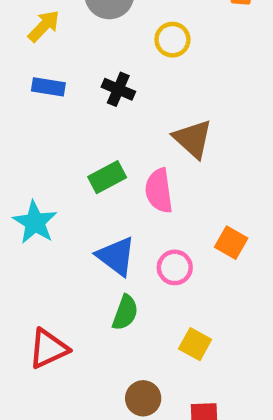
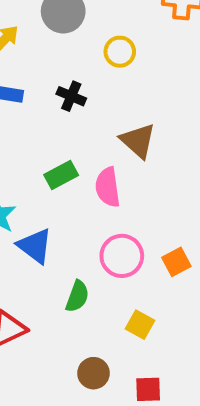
orange square: (231, 243) -> (176, 262), moved, turned 32
blue triangle: (116, 256) -> (35, 246), moved
pink circle: (175, 267) -> (122, 256), size x1.4

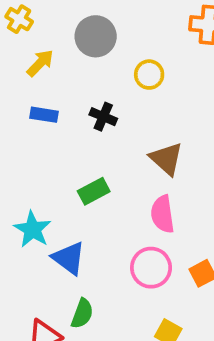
pink semicircle: (108, 187) -> (162, 214), moved
green semicircle: (77, 296) -> (82, 314), moved

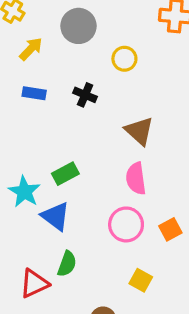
green rectangle: (94, 191) -> (65, 174), moved

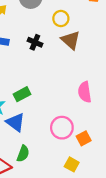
brown triangle: (139, 131) -> (71, 40), moved
pink semicircle: (136, 179) -> (85, 92), moved
orange square: (170, 229) -> (84, 138), moved

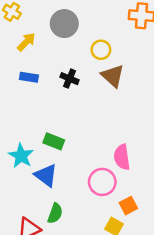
pink semicircle: (85, 92) -> (122, 157), moved
green rectangle: (22, 94) -> (54, 141), turned 49
orange square: (84, 138) -> (128, 206), moved

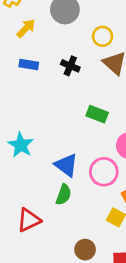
green rectangle: (54, 141) -> (97, 114), moved
blue triangle: (46, 175) -> (66, 165), moved
green semicircle: (55, 213) -> (64, 195), moved

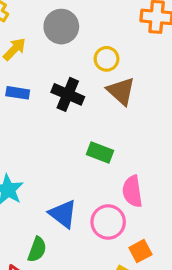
black cross: (70, 66) -> (68, 94), size x1.4
green semicircle: (64, 195) -> (37, 249), moved

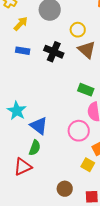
green rectangle: (100, 153) -> (86, 90), moved
blue triangle: (63, 214) -> (39, 126), moved

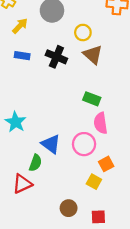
blue triangle: (39, 126) -> (51, 144), moved

